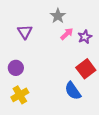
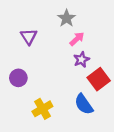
purple star: (85, 37) -> (81, 60), moved
yellow cross: (20, 95) -> (42, 109), moved

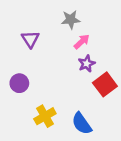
gray star: (67, 18) -> (71, 20), turned 30
blue semicircle: (84, 104) -> (82, 124), moved

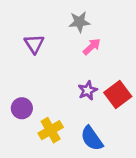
purple star: (87, 64) -> (88, 90), moved
purple circle: (19, 83) -> (22, 108), moved

